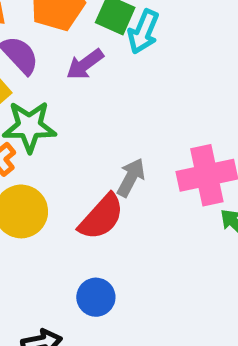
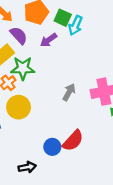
red semicircle: (101, 217) -> (73, 141), moved

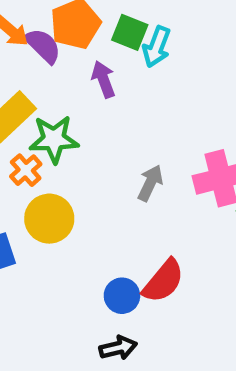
purple semicircle: (19, 35) -> (43, 46), moved
purple arrow: (49, 40) -> (103, 79), turned 108
black arrow: (27, 167) -> (118, 348), moved

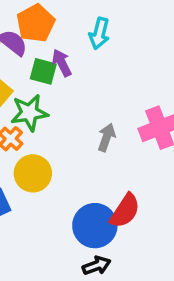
green square: (130, 32) -> (43, 71), moved
blue circle: (122, 296) -> (95, 226), size x1.6

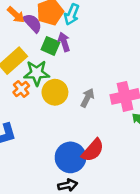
cyan arrow: (99, 33) -> (72, 14), moved
yellow circle: (33, 173) -> (55, 92), moved

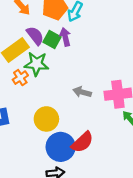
purple semicircle: (32, 23) -> (35, 36), moved
yellow circle: (55, 92) -> (46, 119), moved
gray arrow: (87, 98) -> (82, 92), turned -108

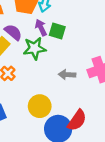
green square: (52, 39) -> (57, 31), moved
green star: (36, 64) -> (35, 48), moved

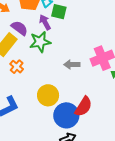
green square: (57, 31) -> (59, 12), moved

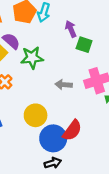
green square: (59, 12) -> (84, 45), moved
purple arrow: (45, 22) -> (71, 29), moved

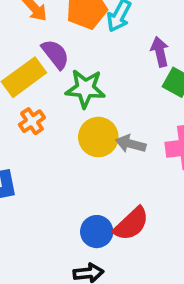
yellow circle: (36, 115) -> (98, 137), moved
blue circle: (53, 138) -> (97, 232), size x0.7

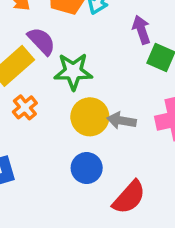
blue circle: (97, 232) -> (87, 168), moved

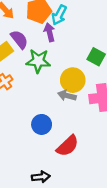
purple arrow: (141, 30) -> (50, 32), moved
yellow circle: (90, 117) -> (73, 80), moved

